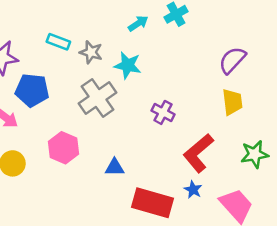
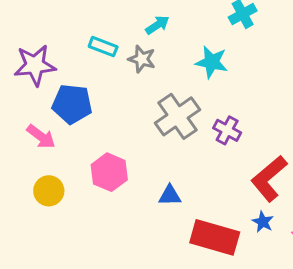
cyan arrow: (138, 23) -> (157, 25), moved
cyan star: (128, 65) -> (212, 62), moved
gray cross: (98, 98) -> (178, 116), moved

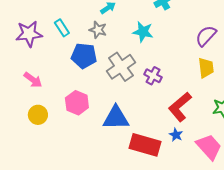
cyan rectangle: (103, 47) -> (62, 28), moved, turned 36
blue pentagon: (72, 104) -> (84, 56), moved
blue triangle: (170, 195) -> (116, 118), size x1.8

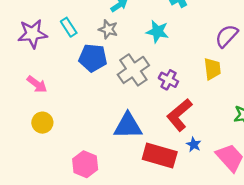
yellow trapezoid: (206, 68) -> (212, 69), moved
pink hexagon: (77, 103) -> (85, 164), moved
red L-shape: (180, 107) -> (179, 115), moved

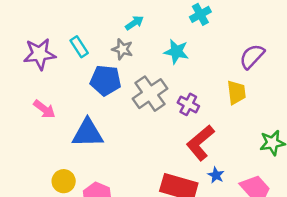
yellow circle: (42, 123) -> (64, 181), moved
blue triangle: (128, 126) -> (88, 133), moved

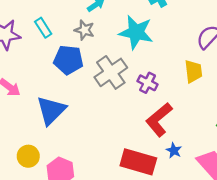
cyan star: (176, 52) -> (136, 32), size x1.4
blue triangle: (88, 133) -> (51, 110), turned -44

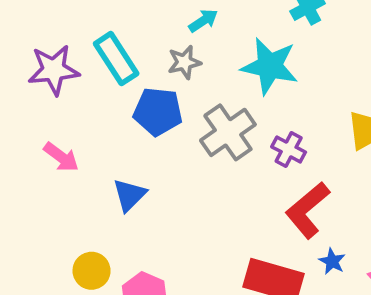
cyan rectangle: (43, 28) -> (116, 59), size x1.5
gray star: (84, 30) -> (184, 62), turned -30
blue triangle: (51, 110) -> (129, 195), size x0.7

